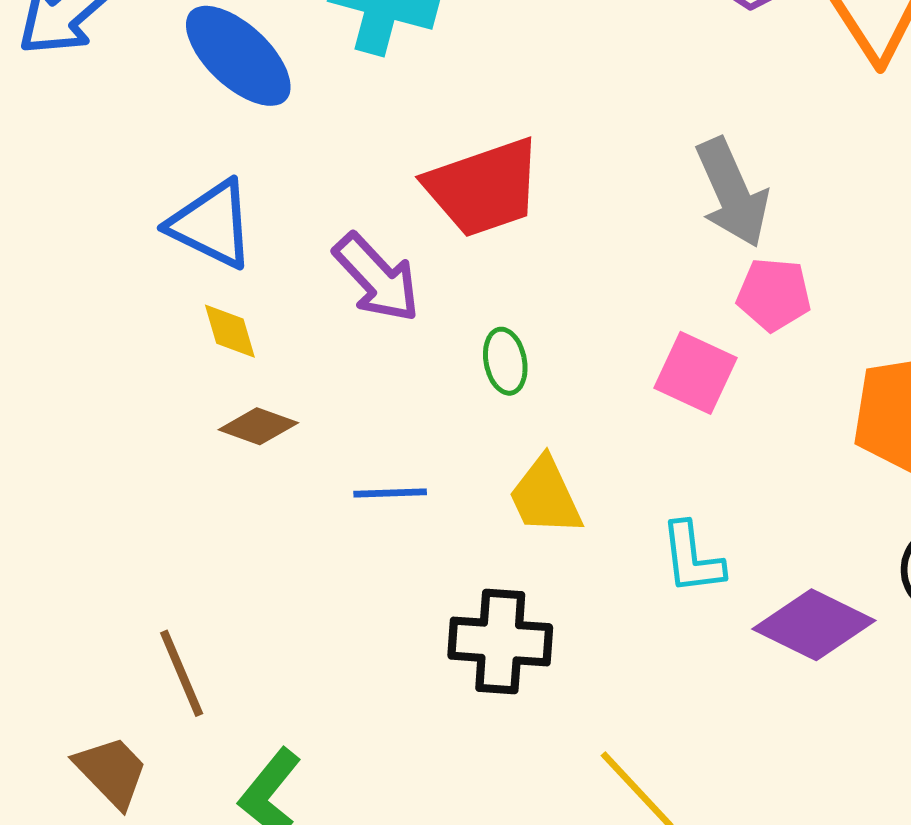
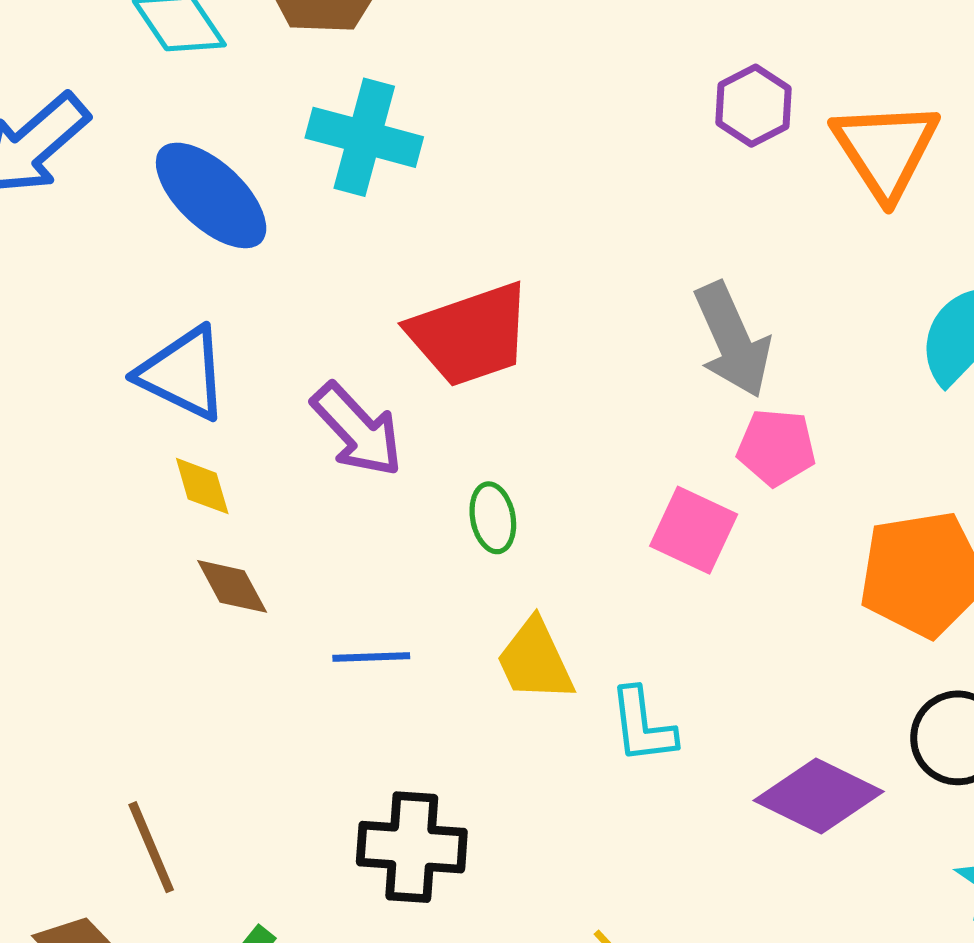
brown diamond: (258, 426) -> (232, 586), turned 42
cyan L-shape: (692, 558) -> (643, 726), moved
black cross: (500, 641) -> (412, 847), moved

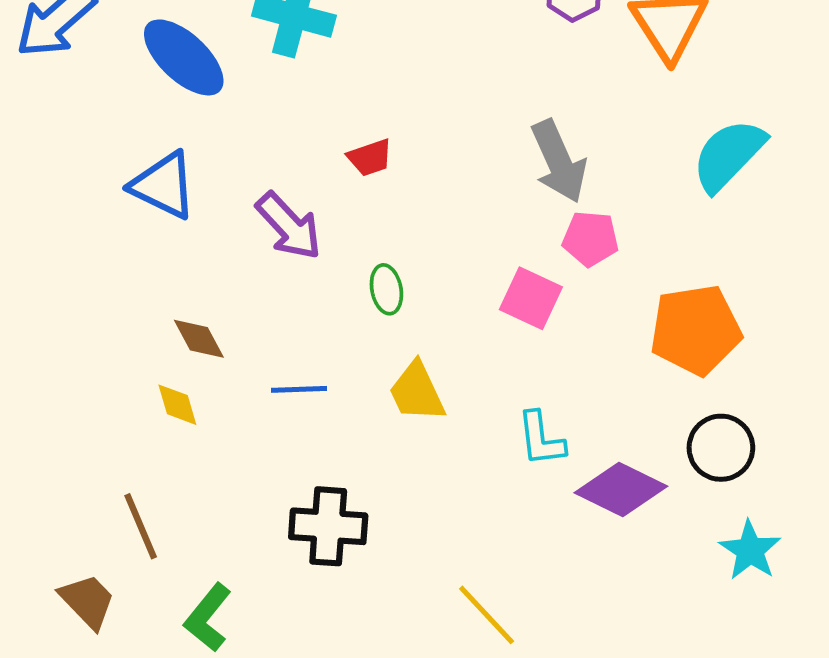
red trapezoid: (470, 335) -> (370, 158), size x0.5
yellow diamond: (202, 486) -> (177, 405), moved
cyan L-shape: (643, 726) -> (541, 439), moved

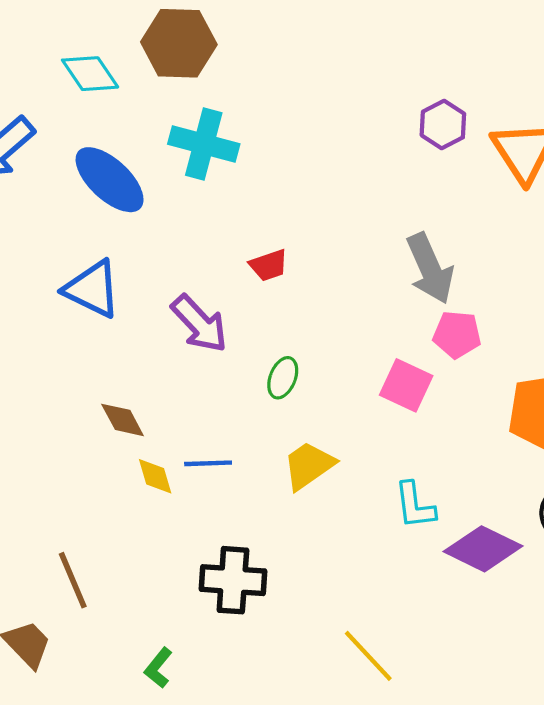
green ellipse: (386, 289) -> (283, 378), turned 33
yellow trapezoid: (417, 392) -> (309, 465), turned 80
yellow diamond: (177, 405) -> (155, 476), moved
green L-shape: (208, 617) -> (158, 668), moved, size x0.7

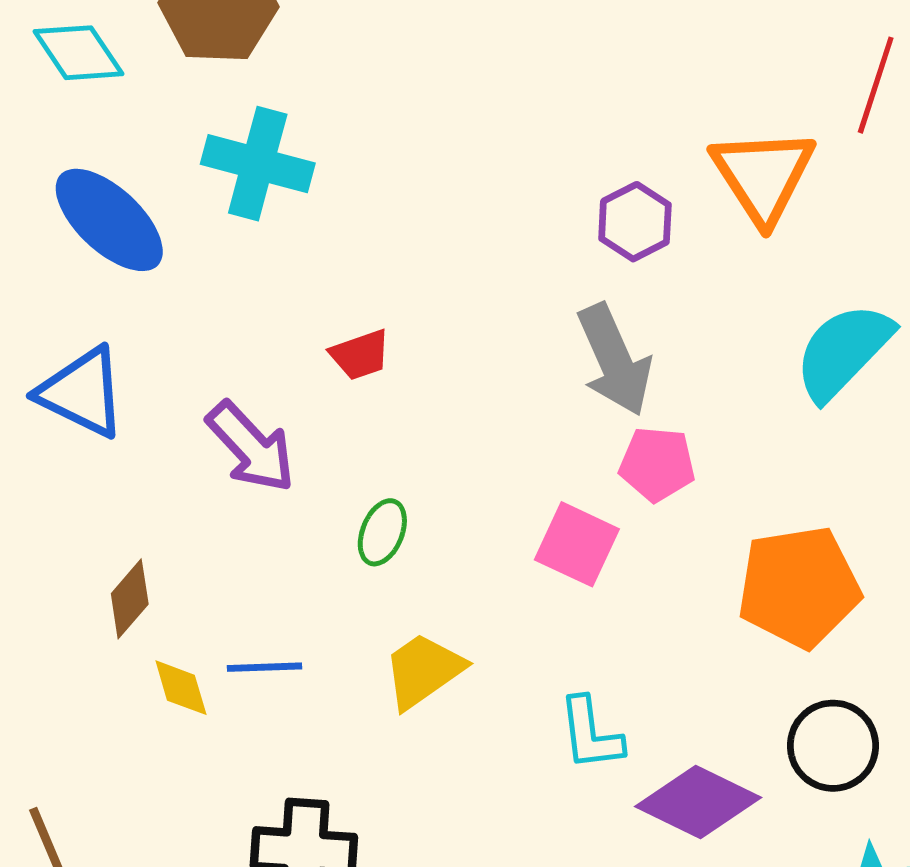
purple hexagon: (443, 124) -> (635, 222), moved
brown diamond: (123, 420) -> (130, 599), turned 69

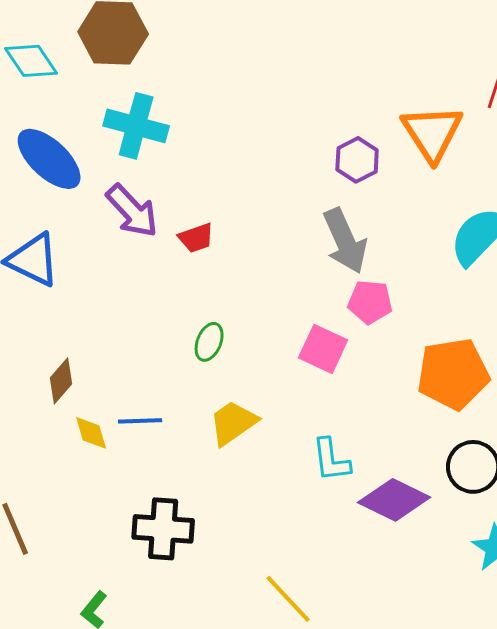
purple arrow: (251, 447) -> (132, 211), moved

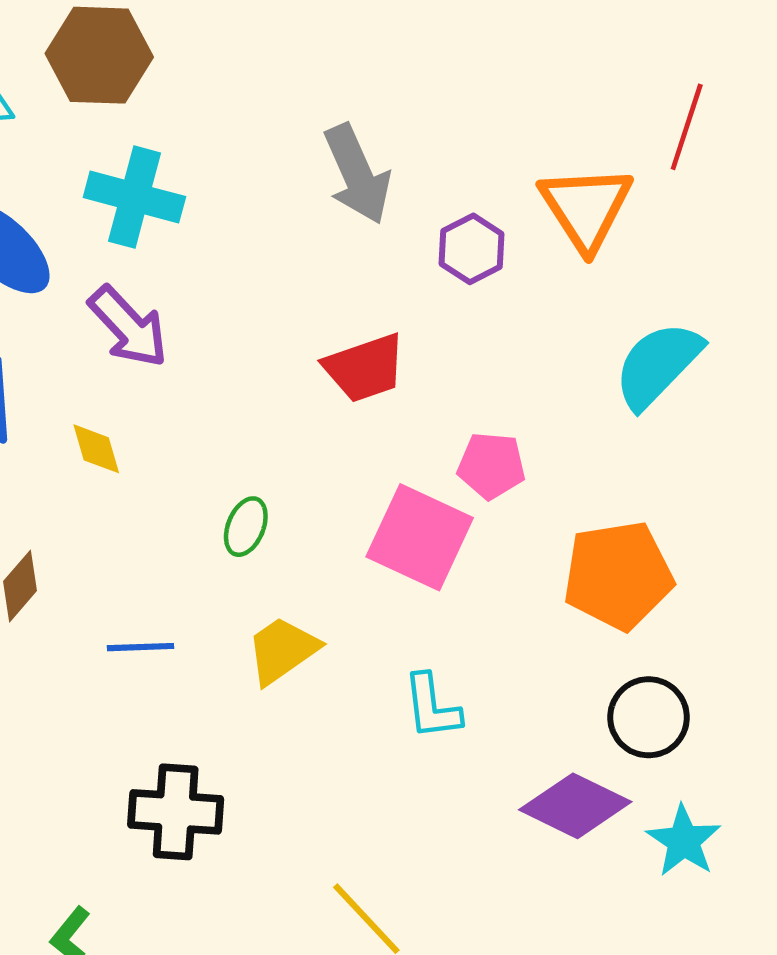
red trapezoid: (196, 238) -> (365, 368), moved, size x1.5
gray arrow: (345, 241) -> (357, 174), moved
pink square: (323, 349) -> (420, 537), size x1.4
yellow diamond: (91, 433) -> (96, 449), moved
purple diamond: (394, 500) -> (575, 806), moved

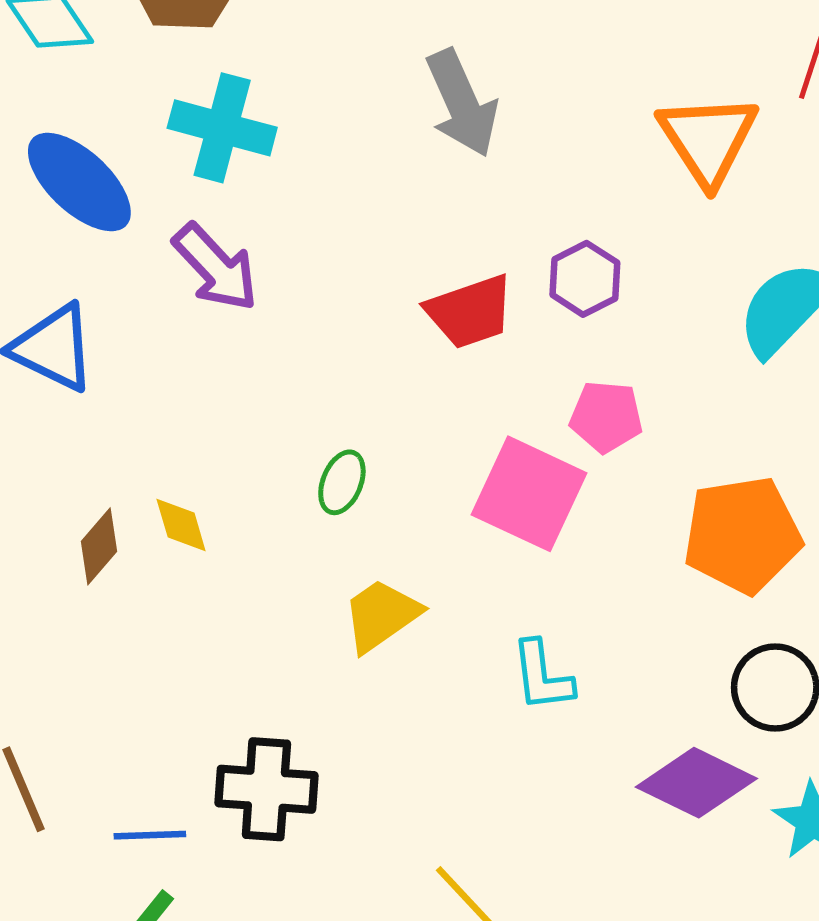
purple hexagon: (472, 249) -> (585, 279), moved
yellow diamond: (96, 449) -> (181, 525), moved
blue line: (141, 647) -> (150, 835), moved

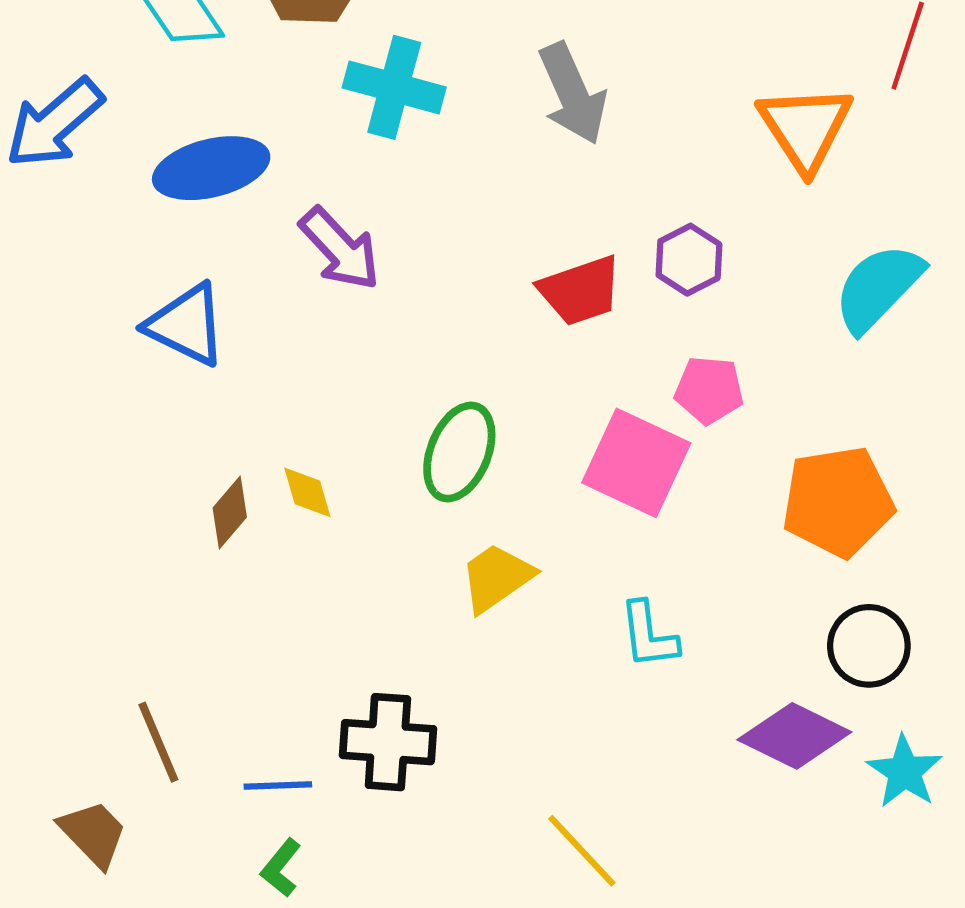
cyan cross: (222, 128) -> (394, 87), moved
blue ellipse: (79, 182) -> (211, 168), turned -57
green ellipse: (342, 482) -> (459, 452), size x1.6

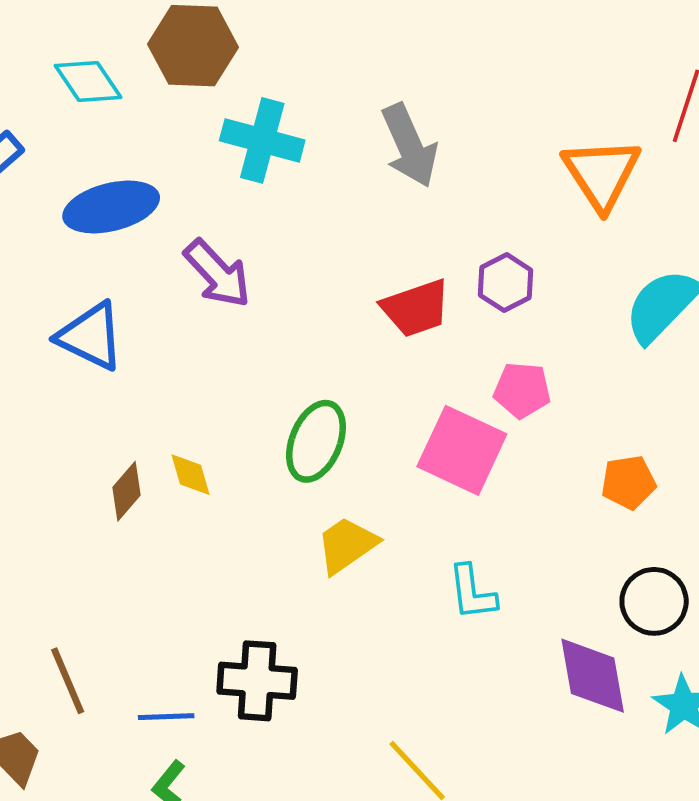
orange pentagon: (838, 502) -> (628, 482), size x0.6
purple diamond: (794, 736) -> (593, 676), turned 54

